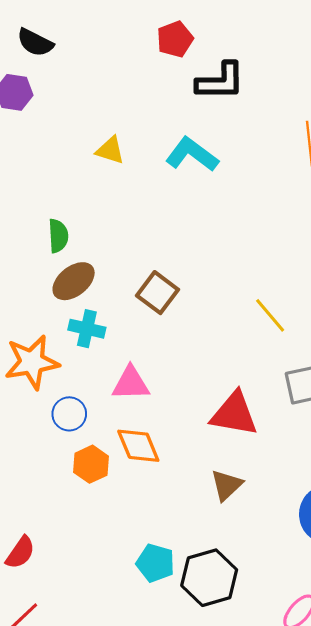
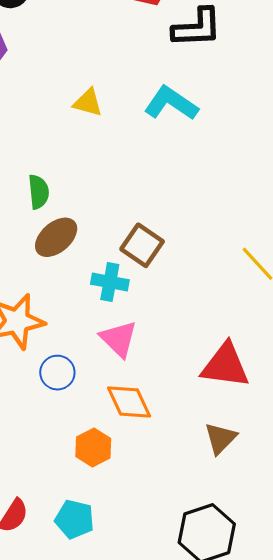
cyan cross: (87, 329) -> (110, 282), moved
pink triangle: (131, 383) -> (119, 339), turned 48
orange hexagon: (91, 464) -> (93, 447), moved
cyan pentagon: (155, 563) -> (75, 519), moved

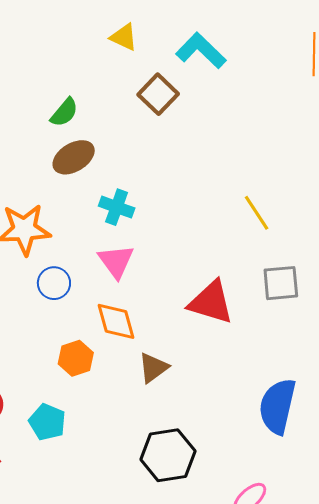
green semicircle: (39, 192) -> (64, 112), turned 36
brown square: (142, 245) -> (158, 94), moved
brown triangle: (220, 438) -> (153, 368), moved

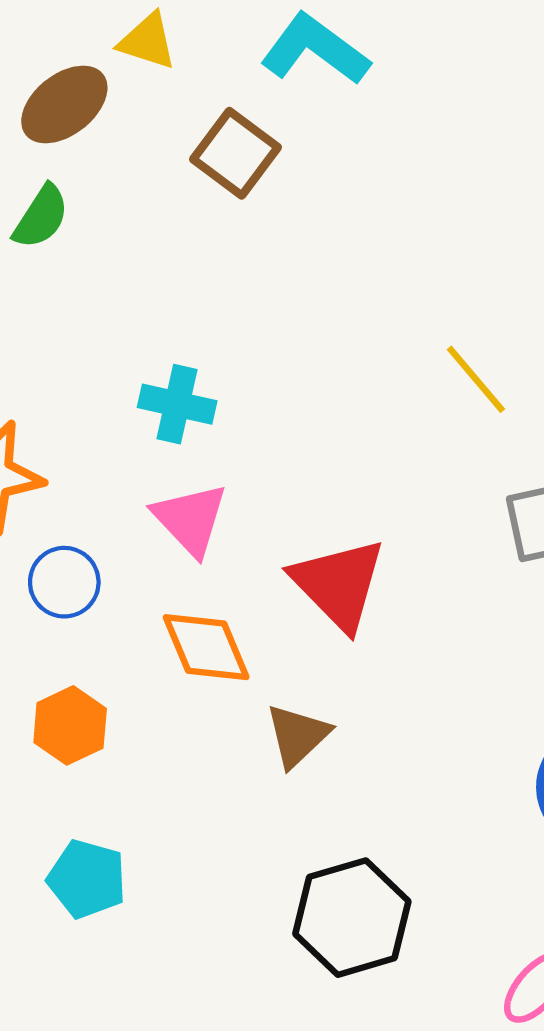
brown ellipse: (74, 157) -> (64, 104), moved
red triangle: (211, 302) -> (339, 584), moved, turned 36
orange hexagon: (76, 358) -> (70, 725), moved

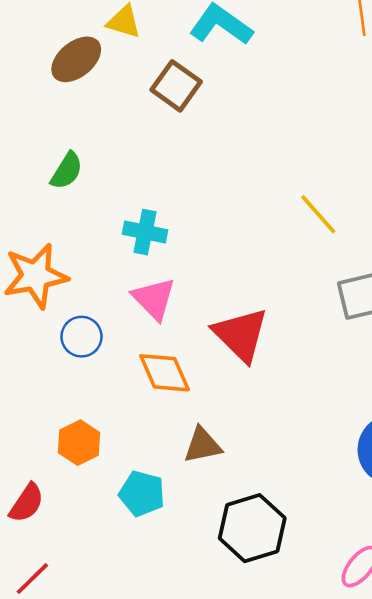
green semicircle: (41, 217) -> (67, 171), moved
orange hexagon: (70, 725) -> (79, 443), moved
brown triangle: (297, 736) -> (202, 445), moved, turned 33
cyan pentagon: (87, 879) -> (142, 494), moved

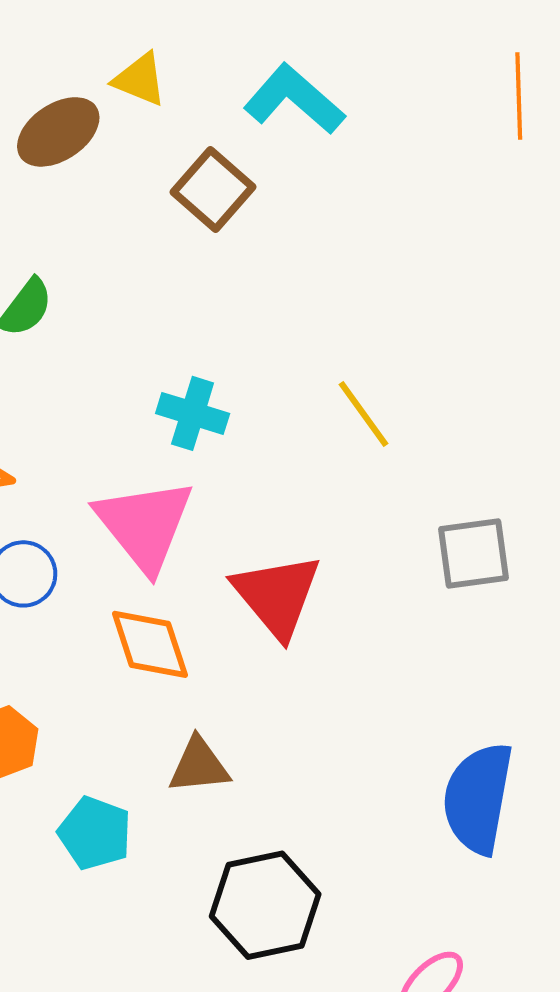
yellow line: (318, 214) -> (364, 414), moved
cyan cross: (145, 232) -> (193, 413), moved
pink triangle: (154, 299) -> (145, 525), size x1.4

